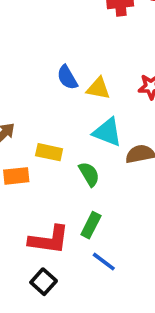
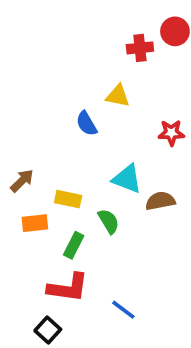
yellow triangle: (98, 88) -> (118, 96), moved
green rectangle: (91, 225) -> (74, 245), moved
black square: (44, 282) -> (48, 330), moved

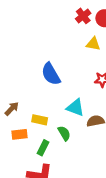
red cross: (140, 48) -> (83, 16), moved, turned -32
yellow triangle: (118, 96) -> (93, 44), moved
blue semicircle: (87, 124) -> (51, 74), size x1.5

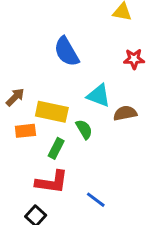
yellow rectangle: (40, 120) -> (52, 112), size x1.5

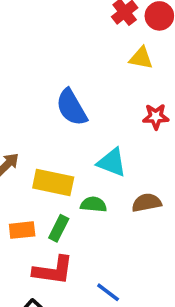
brown semicircle: (125, 113) -> (147, 203), moved
green semicircle: (84, 129) -> (93, 204), turned -54
orange rectangle: (25, 131) -> (22, 230), moved

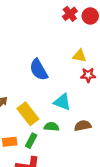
yellow triangle: (141, 58) -> (79, 56), moved
yellow rectangle: (53, 182) -> (28, 114), turned 40

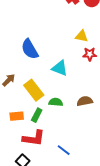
blue semicircle: (39, 70) -> (30, 49), moved
cyan triangle: (62, 102) -> (60, 68), moved

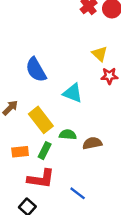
yellow triangle: (82, 36) -> (100, 54), turned 32
brown semicircle: (85, 101) -> (92, 143), moved

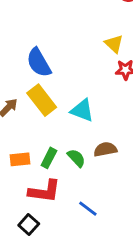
cyan triangle: (73, 93) -> (82, 110), moved
yellow rectangle: (41, 120) -> (42, 100), moved
green semicircle: (68, 135) -> (76, 158), moved, turned 42

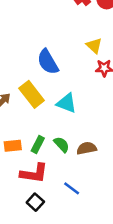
blue semicircle: (39, 63) -> (48, 62), moved
brown semicircle: (105, 149) -> (87, 148), moved
black square: (29, 224) -> (35, 202), moved

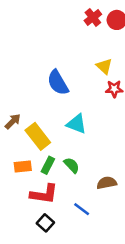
yellow rectangle: (32, 94) -> (38, 136), moved
brown semicircle: (87, 148) -> (107, 183), moved

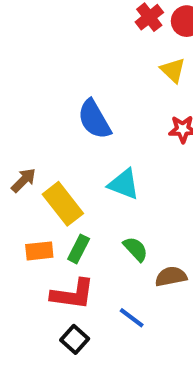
yellow triangle: (104, 66) -> (173, 70), moved
green semicircle: (72, 165) -> (136, 249), moved

